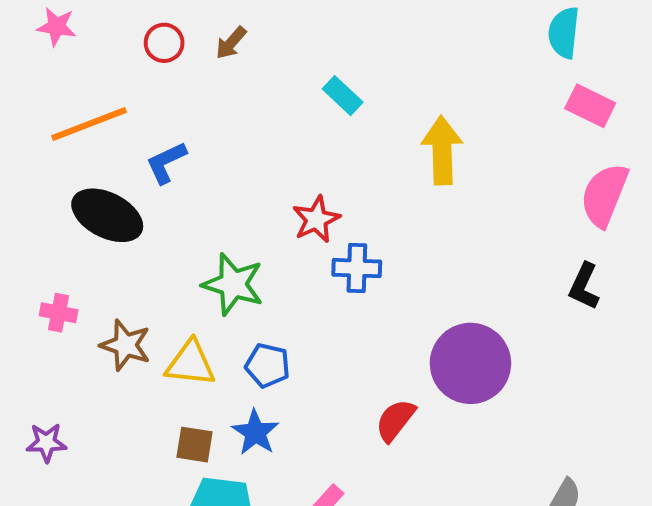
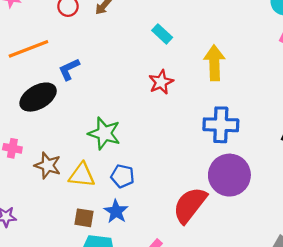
black ellipse: (107, 215) -> (38, 97), turned -57
red star: (316, 219) -> (161, 82), moved
blue cross: (357, 268) -> (221, 125), moved, size x1.4
red semicircle: (395, 420) -> (190, 205), size x1.6

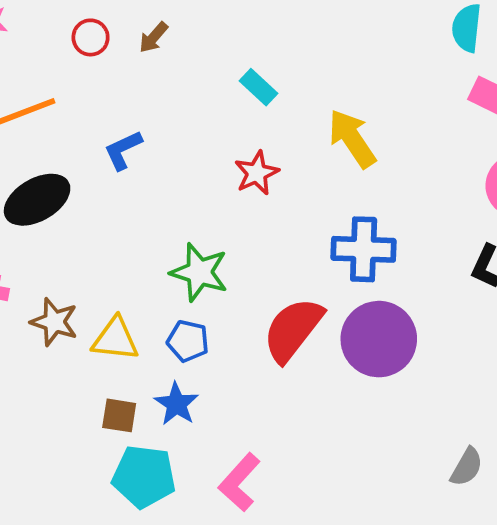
yellow arrow: (214, 63) -> (352, 139), turned -32
blue L-shape: (69, 69) -> (123, 150), moved
green star: (104, 133) -> (199, 272), moved
red semicircle: (190, 205) -> (293, 330), moved

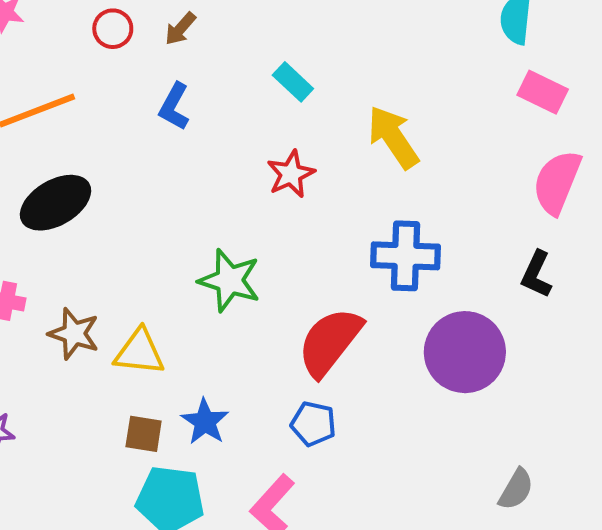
blue L-shape: (123, 150) -> (174, 106), moved, turned -36
purple circle: (379, 339) -> (465, 352), moved
blue pentagon: (188, 341) -> (313, 424), moved

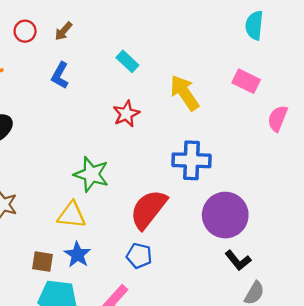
pink rectangle: (543, 92) -> (246, 81), moved
pink semicircle: (557, 182) -> (278, 118), size x0.7
black L-shape: (537, 274) -> (238, 260), moved, turned -64
yellow triangle: (139, 352) -> (72, 215), moved

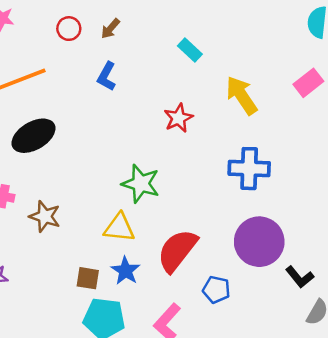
cyan rectangle: (127, 61) -> (190, 50), moved
pink rectangle: (246, 81) -> (308, 83), turned -64
red semicircle: (148, 209) -> (177, 250), moved
purple circle: (225, 215) -> (259, 242), moved
blue pentagon: (139, 256) -> (216, 290), moved

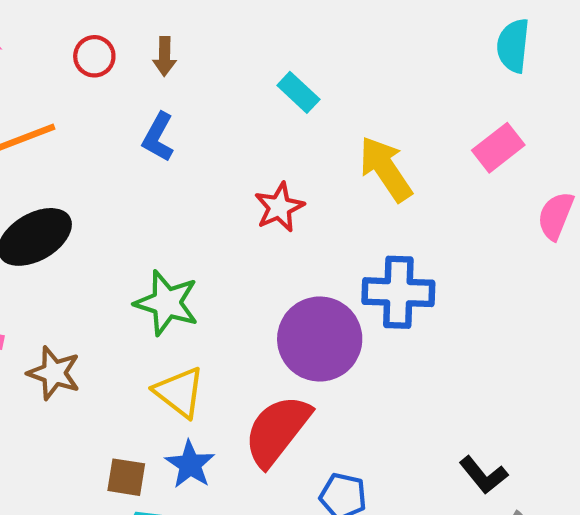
brown arrow: (110, 29) -> (165, 56), turned -40
green star: (141, 184) -> (167, 303), moved
yellow triangle: (119, 228) -> (179, 392), turned 32
purple circle: (259, 242) -> (320, 339), moved

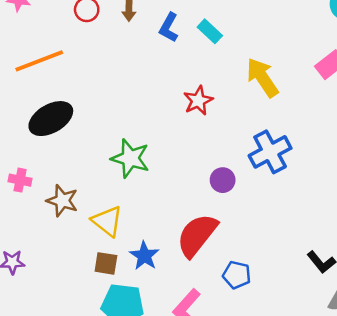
blue L-shape: (158, 137) -> (169, 28), moved
blue cross: (398, 292) -> (270, 152), turned -30
purple circle: (320, 339) -> (223, 180), size x0.5
yellow triangle: (179, 392) -> (107, 221), moved

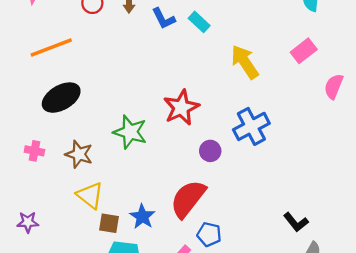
blue L-shape: (169, 28) -> (164, 19), turned -55
red star: (198, 101) -> (181, 108), moved, size x1.4
brown star: (62, 201) -> (79, 154), moved
yellow triangle: (107, 221) -> (90, 195), moved
blue pentagon: (237, 275) -> (209, 234), moved

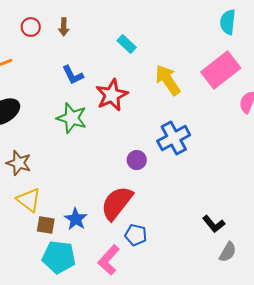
blue L-shape: (164, 19) -> (73, 75), moved
pink rectangle: (304, 51) -> (221, 70), size x1.6
red star: (181, 108) -> (112, 95), moved
green star: (130, 132) -> (72, 118), moved

